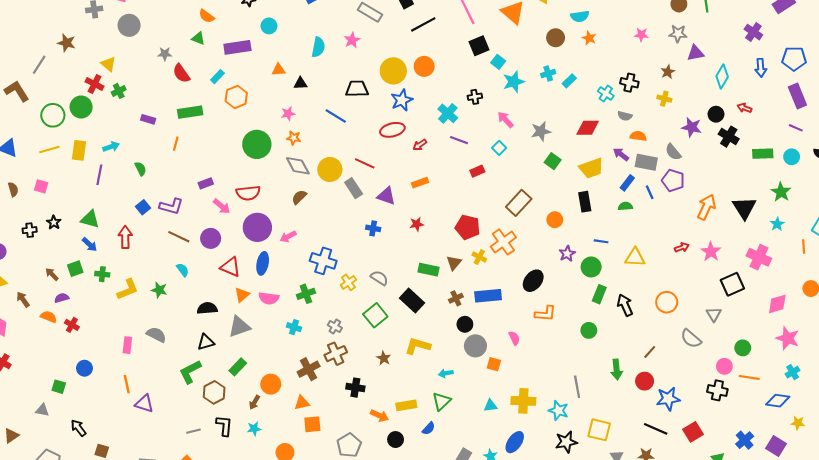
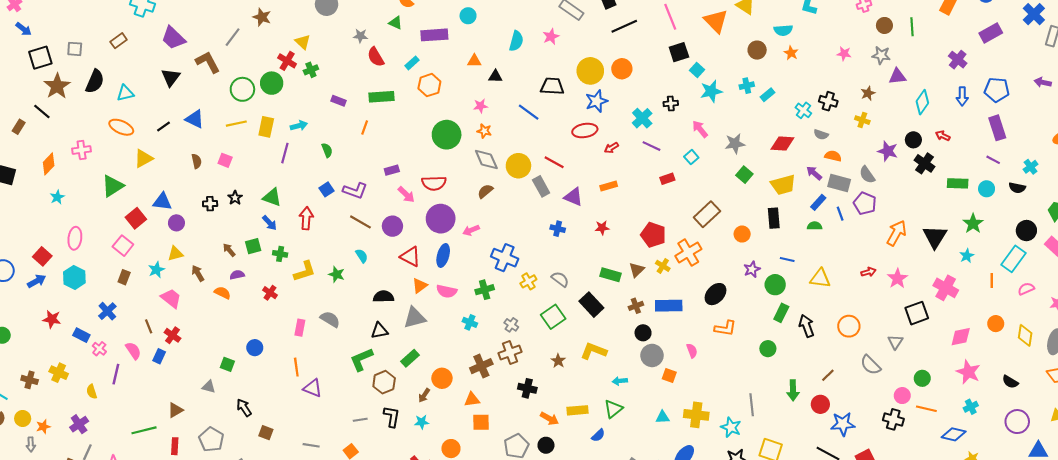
red cross: (72, 325) -> (270, 293), moved
black circle: (396, 440) -> (546, 445), moved

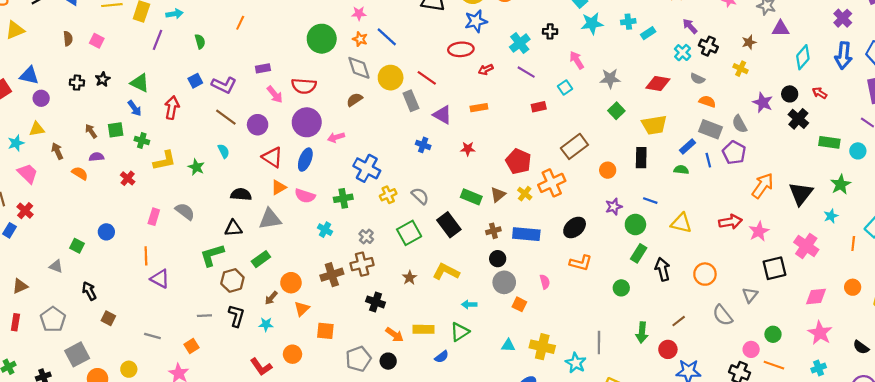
blue arrow: (962, 96) -> (843, 56), size x1.4
blue line: (529, 112) -> (387, 37), moved
purple arrow: (814, 173) -> (690, 26), moved
red arrow: (868, 272) -> (730, 222), size x1.5
orange triangle: (472, 399) -> (302, 309), moved, turned -42

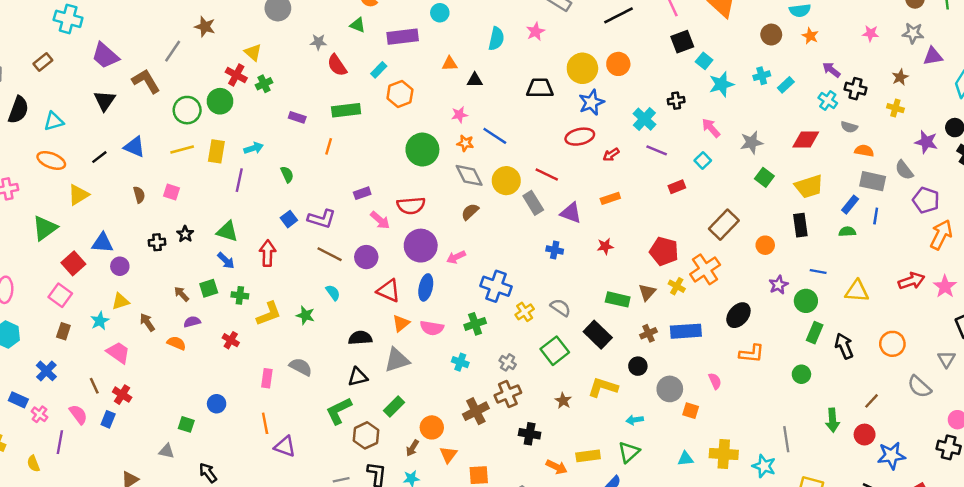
purple pentagon: (734, 153) -> (926, 200), moved
blue line: (708, 160) -> (876, 216), turned 32
black circle: (498, 259) -> (638, 366), moved

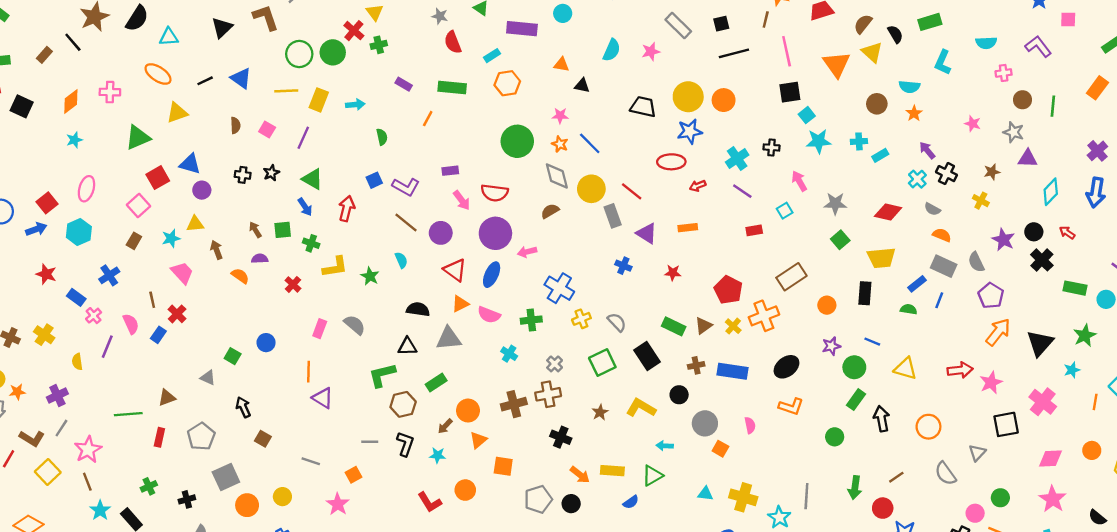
purple line: (239, 180) -> (303, 138), moved

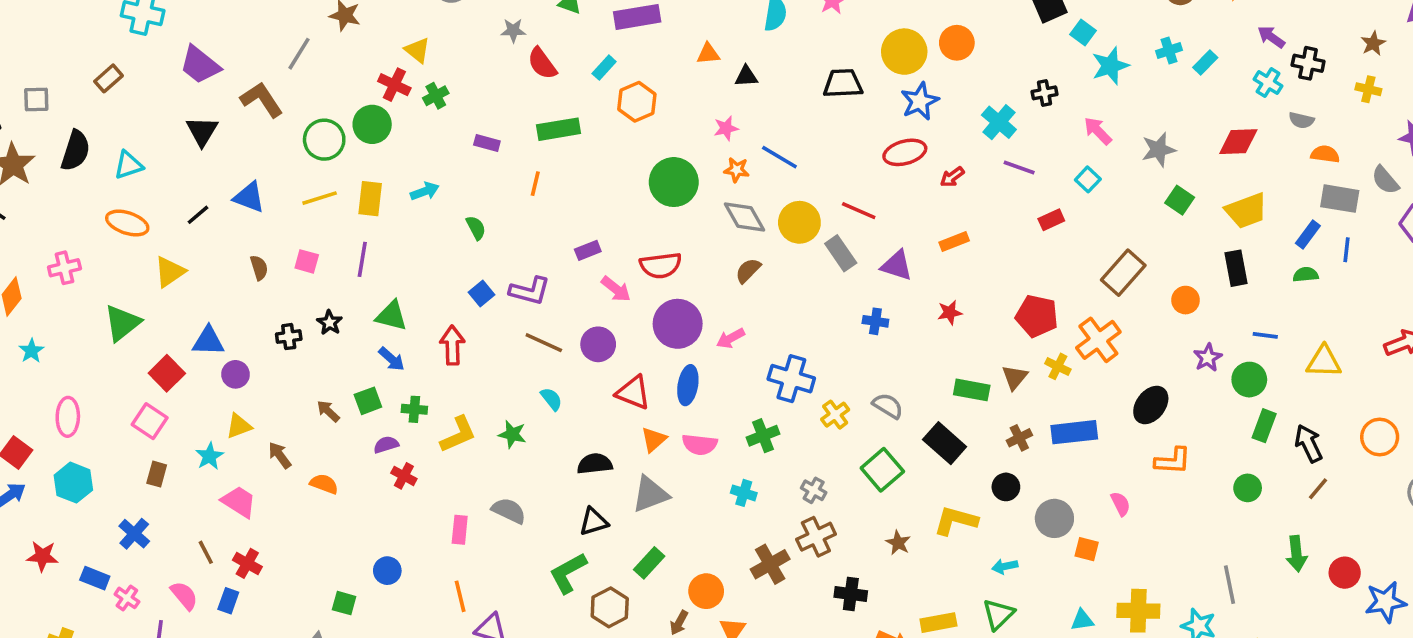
purple semicircle: (260, 259) -> (386, 445), moved
brown line: (896, 477) -> (1318, 489), moved

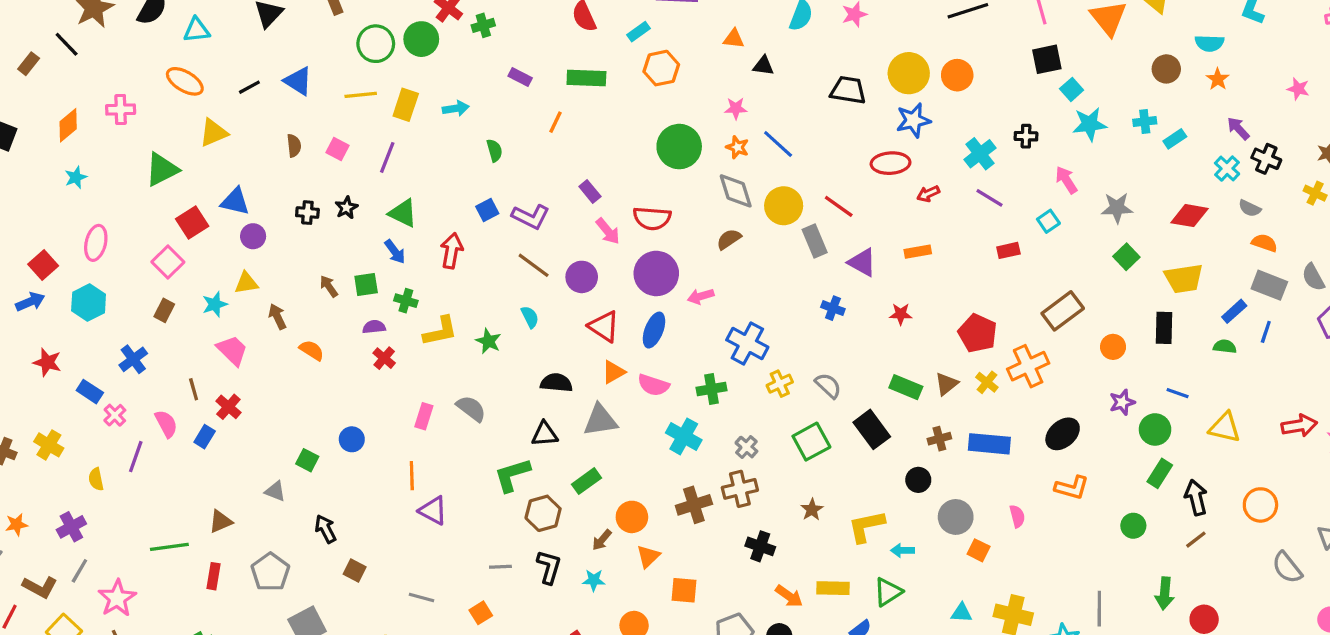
purple rectangle: (588, 250) -> (590, 191), turned 60
cyan cross: (744, 493) -> (684, 436), size x1.5
yellow L-shape: (956, 521) -> (866, 526), moved, turned -39

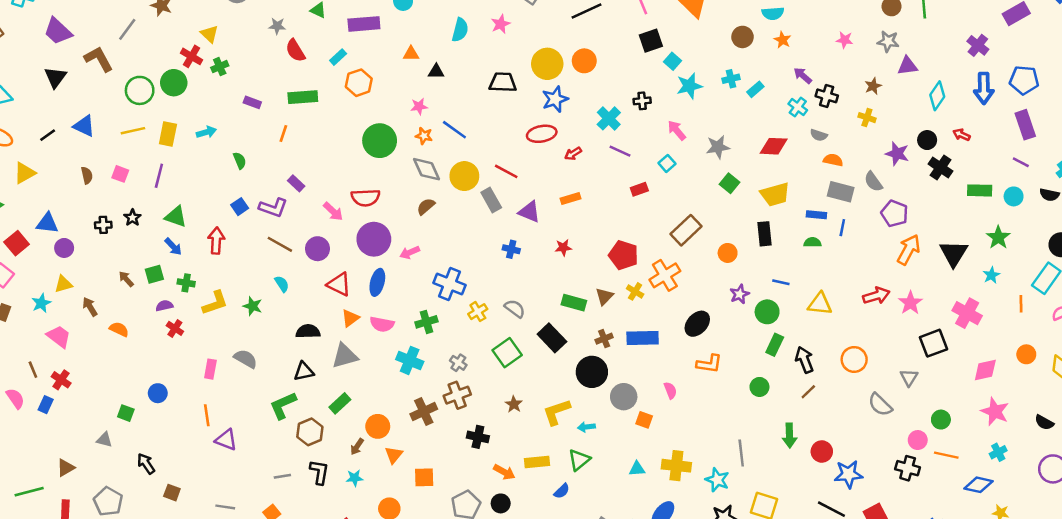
purple rectangle: (590, 191) -> (296, 183), moved
blue rectangle: (1234, 311) -> (816, 215), turned 54
black circle: (918, 480) -> (592, 372), size x1.6

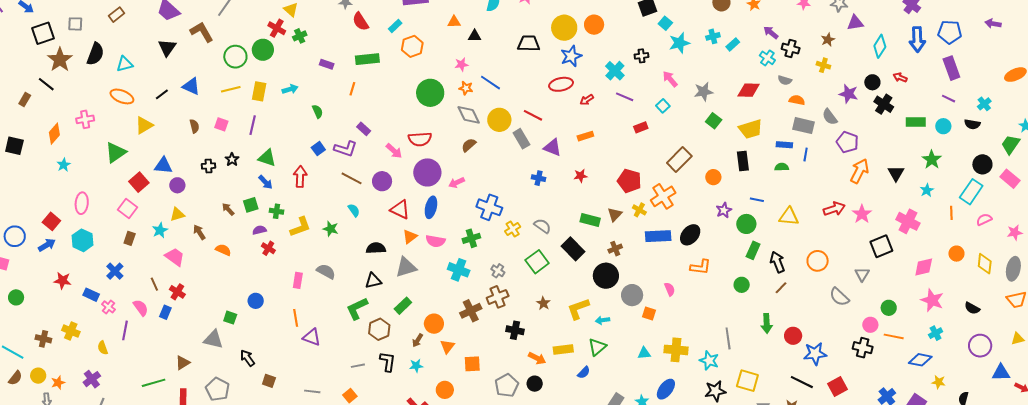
black triangle: (954, 253) -> (896, 173), size x0.7
blue rectangle: (643, 338) -> (658, 236), moved
gray triangle: (104, 440) -> (213, 339), size x1.5

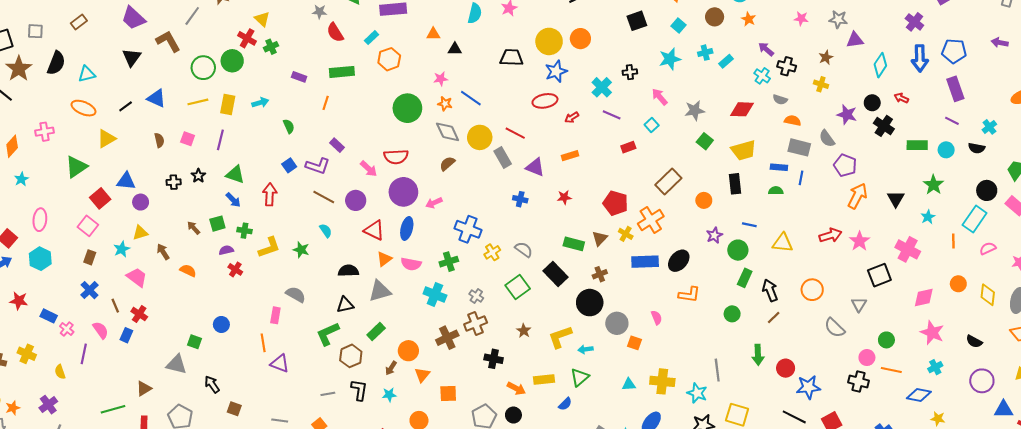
cyan square: (665, 23) -> (678, 25), moved
blue cross: (115, 271) -> (90, 290), moved
pink rectangle: (298, 280) -> (275, 315), moved

